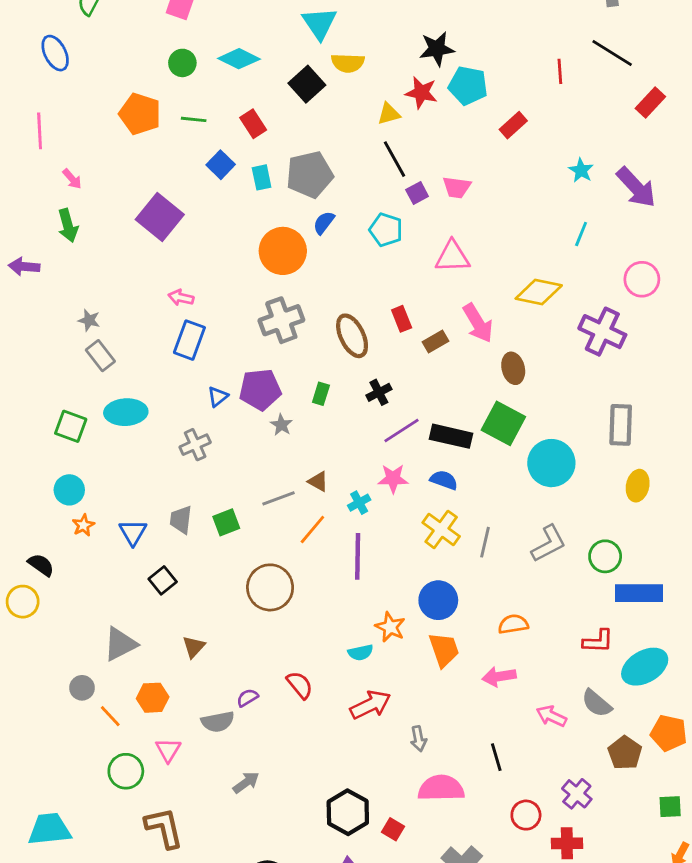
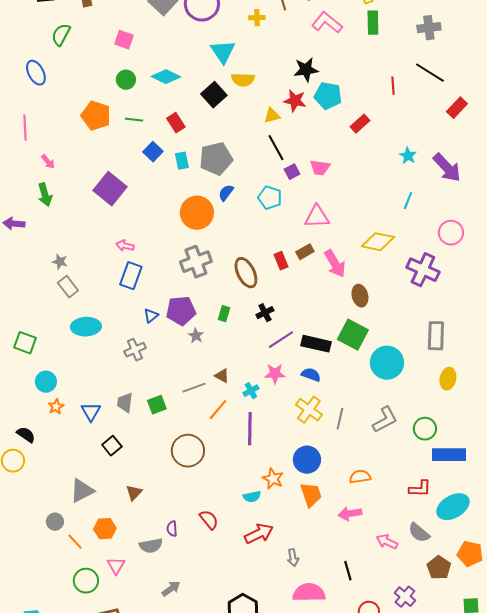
brown rectangle: (435, 341) -> (305, 252), moved
green square: (71, 426) -> (25, 343), moved
purple semicircle: (247, 698) -> (172, 529), turned -63

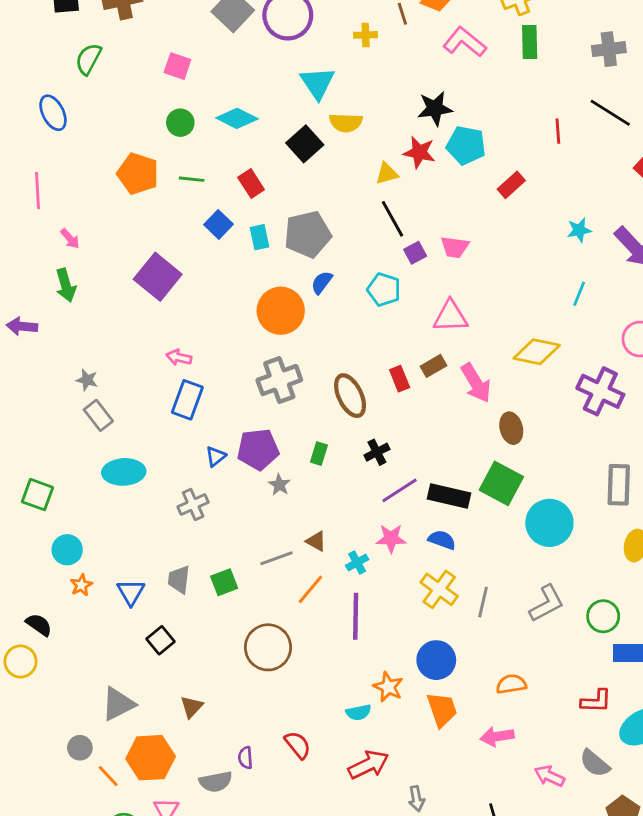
cyan star: (408, 156) -> (579, 230), turned 30
orange hexagon: (105, 529) -> (151, 758), size x1.5

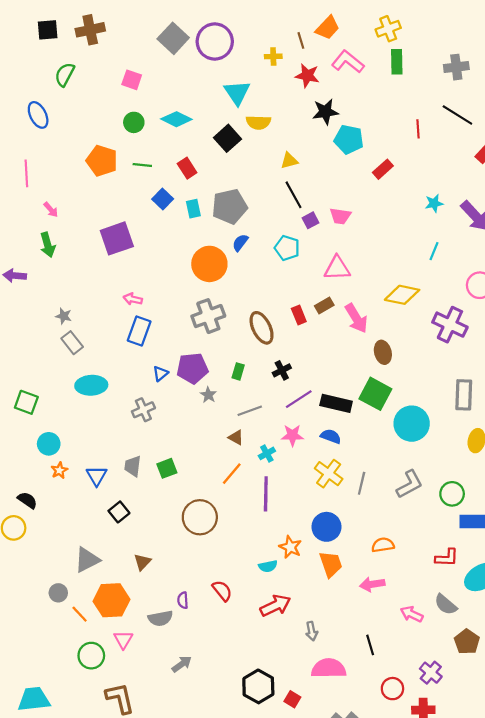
red star: (419, 152) -> (307, 76), moved
purple square: (158, 277) -> (117, 238), turned 32
gray line: (276, 558) -> (250, 411), moved

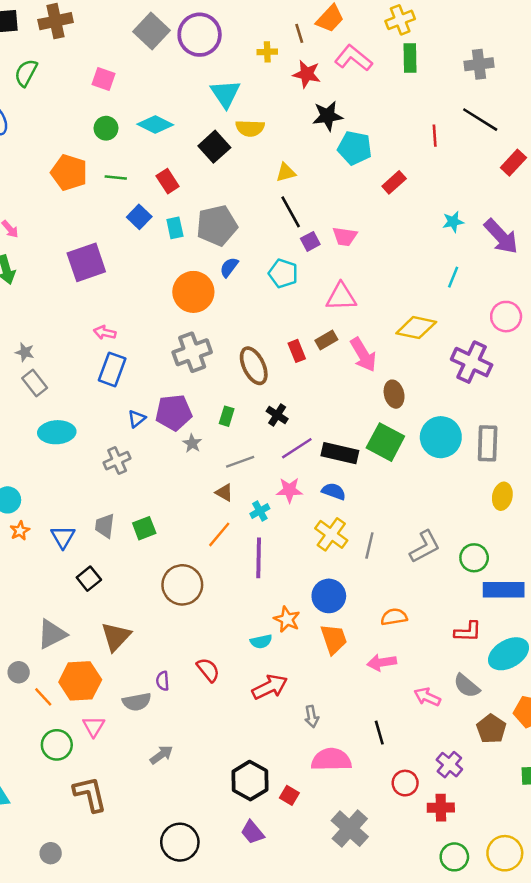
black cross: (282, 370) -> (277, 415), turned -30
cyan circle: (412, 424) -> (441, 437), moved
brown triangle: (142, 562) -> (116, 637), size x1.5

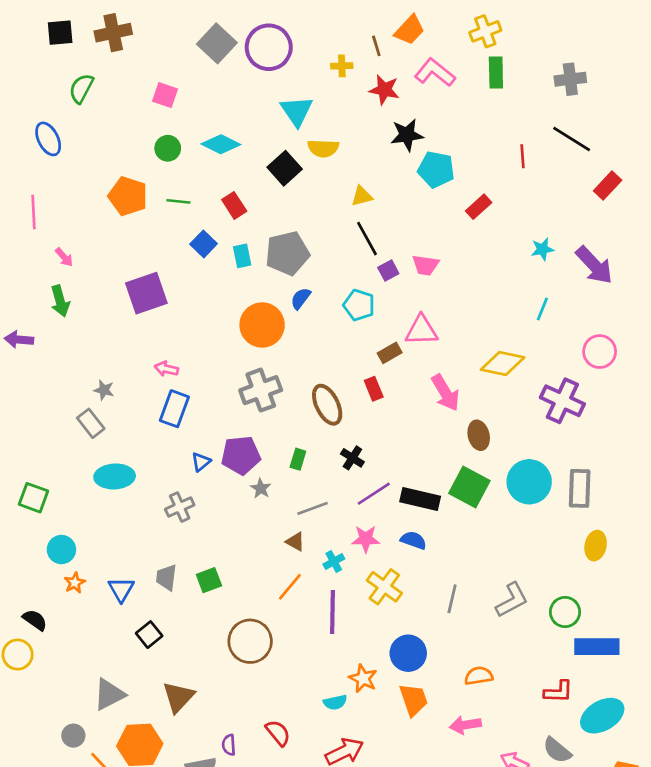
brown rectangle: (326, 340) -> (390, 353), moved
gray star: (25, 352) -> (104, 390), moved
yellow cross: (331, 534) -> (384, 587), moved

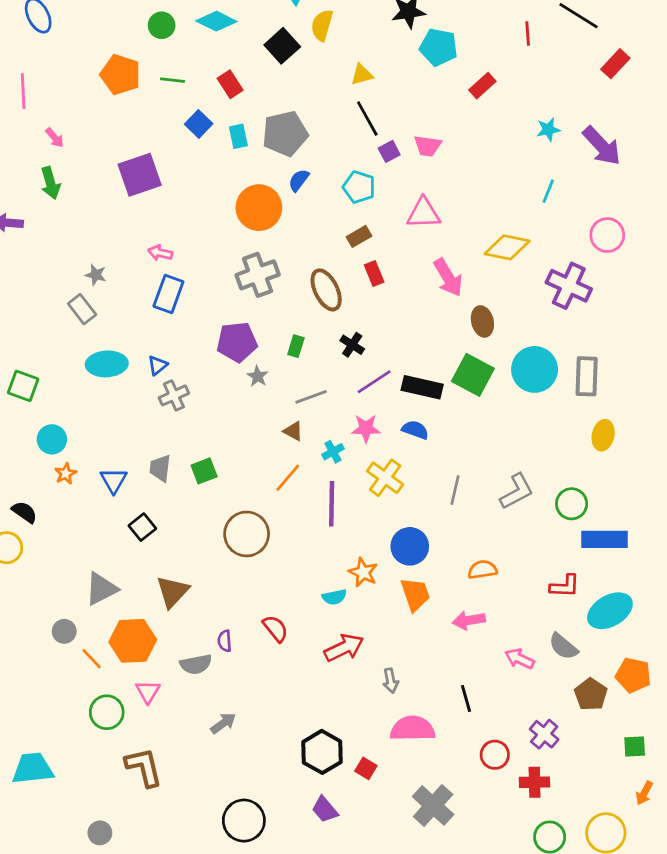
yellow semicircle: (323, 148) -> (322, 25), turned 104
brown rectangle: (390, 353) -> (359, 236), moved
blue triangle: (201, 462) -> (157, 365), moved

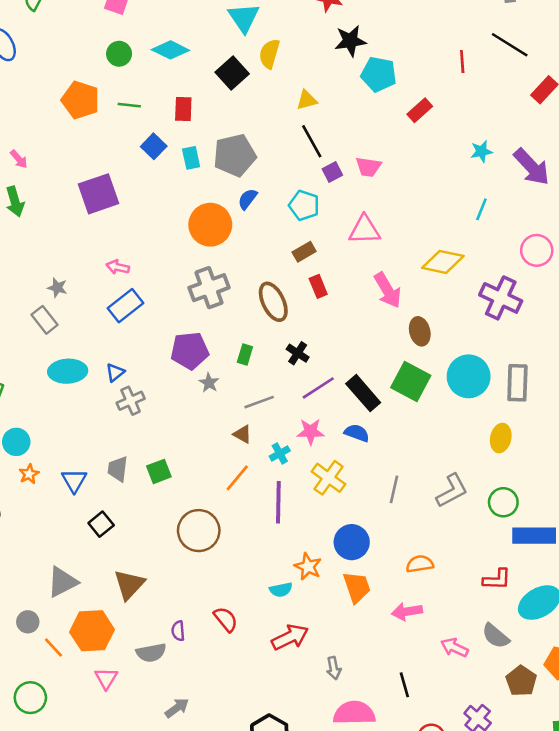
red rectangle: (230, 84) -> (183, 109), turned 35
blue rectangle: (168, 294) -> (125, 306), turned 32
black rectangle: (422, 387) -> (363, 393), turned 36
yellow ellipse: (603, 435) -> (501, 438), moved
green circle: (107, 712) -> (30, 698), moved

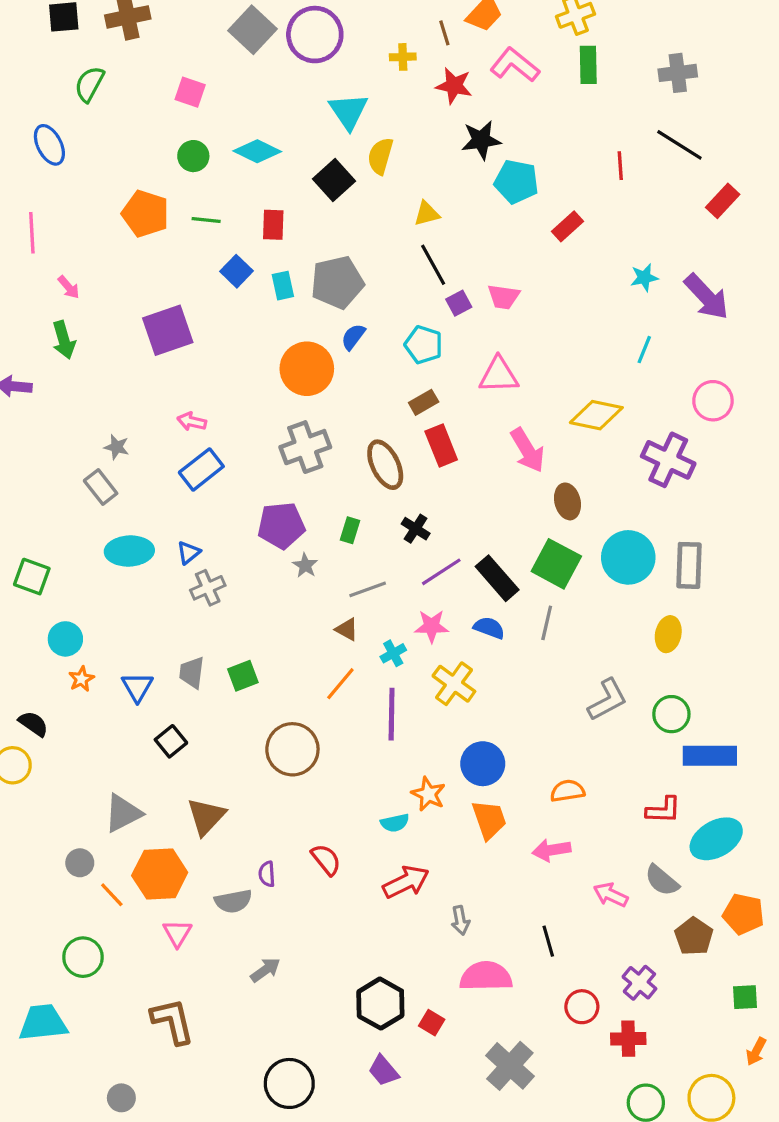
red rectangle: (318, 286) -> (441, 445), size x1.4
gray line: (394, 489) -> (547, 623), moved

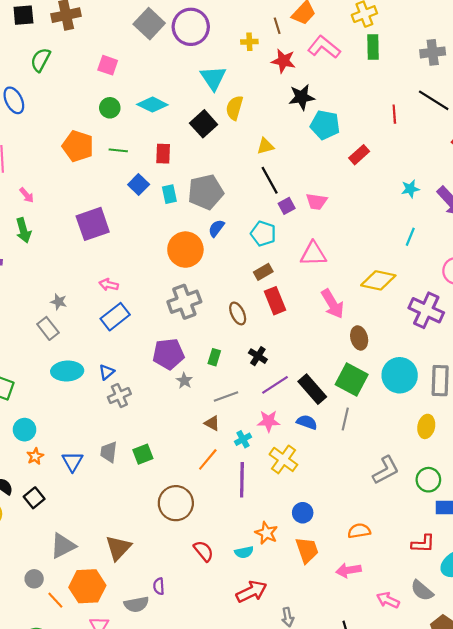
brown ellipse: (385, 465) -> (238, 313), size x0.7
black square: (171, 741) -> (34, 498), moved
blue circle: (483, 764) -> (303, 513), size x0.7
red semicircle: (326, 860) -> (204, 551), moved

